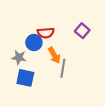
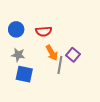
purple square: (82, 31) -> (73, 55), moved
blue circle: (34, 42) -> (16, 29), moved

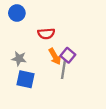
blue circle: (16, 29) -> (17, 13), moved
purple square: (73, 55) -> (68, 55), moved

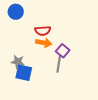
orange arrow: (55, 56) -> (44, 43), moved, turned -49
gray star: (19, 59) -> (18, 62), moved

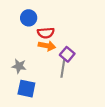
blue circle: (16, 12) -> (29, 18), moved
blue square: (24, 73) -> (26, 89), moved

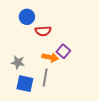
orange arrow: (47, 46) -> (50, 57), moved
gray line: (63, 68) -> (45, 78), moved

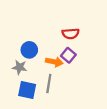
blue circle: (27, 17) -> (29, 50), moved
red semicircle: (43, 31) -> (71, 34), moved

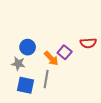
red semicircle: (71, 34) -> (88, 43), moved
orange arrow: (54, 62) -> (51, 58), turned 35

